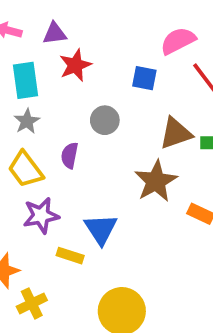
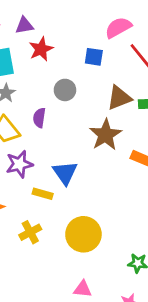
yellow cross: (32, 303) -> (30, 232), moved

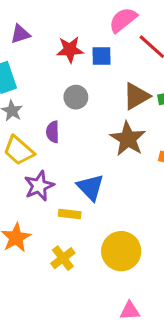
red star: (41, 49) -> (70, 50), moved, turned 30

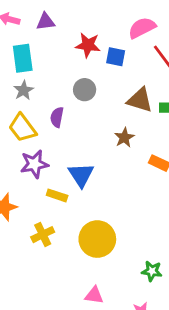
brown triangle: (136, 96) -> (140, 100), turned 36
brown star: (128, 139) -> (124, 138), size x0.6

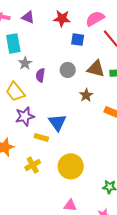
purple triangle: (46, 22) -> (28, 17), turned 32
red star: (88, 45) -> (62, 19), moved
gray star: (24, 90) -> (25, 63), moved
gray circle: (85, 90) -> (68, 70), moved
purple semicircle: (57, 117) -> (40, 75), moved

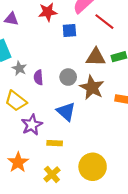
gray circle: (68, 70) -> (68, 77), moved
brown star: (86, 95) -> (92, 88), size x1.6
blue triangle: (57, 122) -> (66, 112), moved

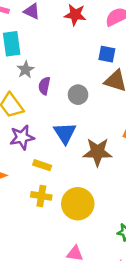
blue square: (69, 31) -> (107, 54), moved
brown star: (92, 88) -> (97, 152), moved, turned 30
yellow cross: (52, 174) -> (41, 196), moved, turned 35

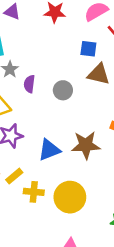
blue triangle: (65, 133) -> (49, 150), moved, turned 45
yellow rectangle: (42, 165) -> (14, 176), moved, turned -54

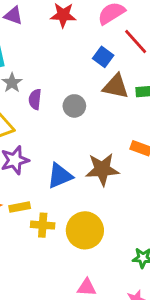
blue square: (88, 49) -> (103, 57), turned 30
yellow rectangle: (14, 176) -> (20, 207), turned 30

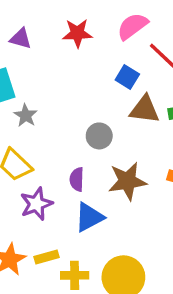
purple semicircle: (35, 99) -> (77, 179), moved
brown star: (102, 169) -> (127, 181), moved

